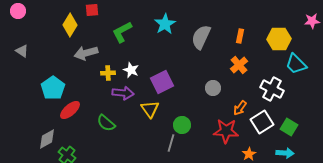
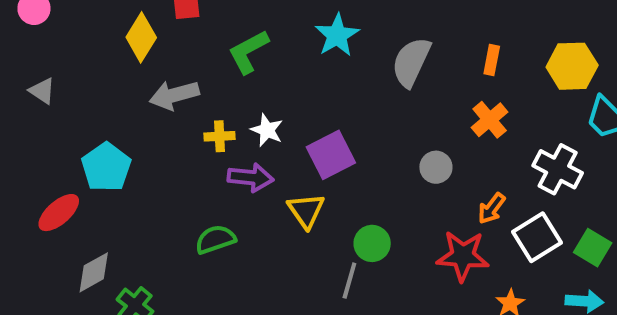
red ellipse: (70, 110) -> (59, 213), moved
green semicircle: (106, 123) -> (215, 239), turned 120

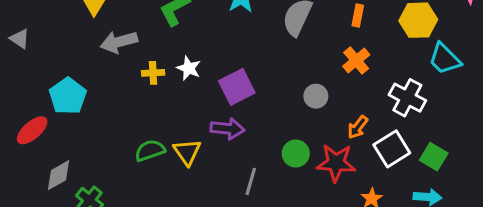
purple arrow: (250, 177) -> (227, 129), moved
yellow triangle: (306, 210) -> (187, 152), moved
green circle: (372, 243) -> (296, 154), moved

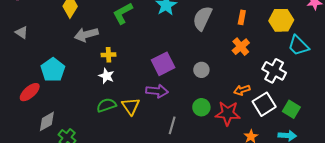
white star: (189, 68) -> (106, 76), moved
gray circle: (316, 96) -> (201, 70), moved
orange arrow: (358, 127) -> (242, 90), turned 35

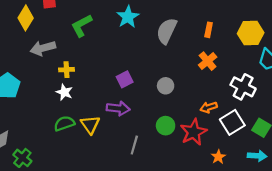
purple square: (163, 64) -> (125, 79), size x0.7
red star: (228, 113) -> (194, 132), turned -30

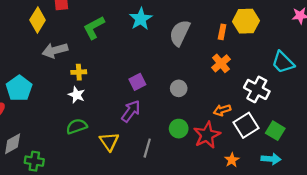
yellow hexagon: (251, 33) -> (246, 21), moved
purple arrow: (118, 108) -> (131, 111), turned -60
yellow triangle: (90, 125) -> (109, 142), moved
green cross: (22, 158) -> (34, 161), turned -30

